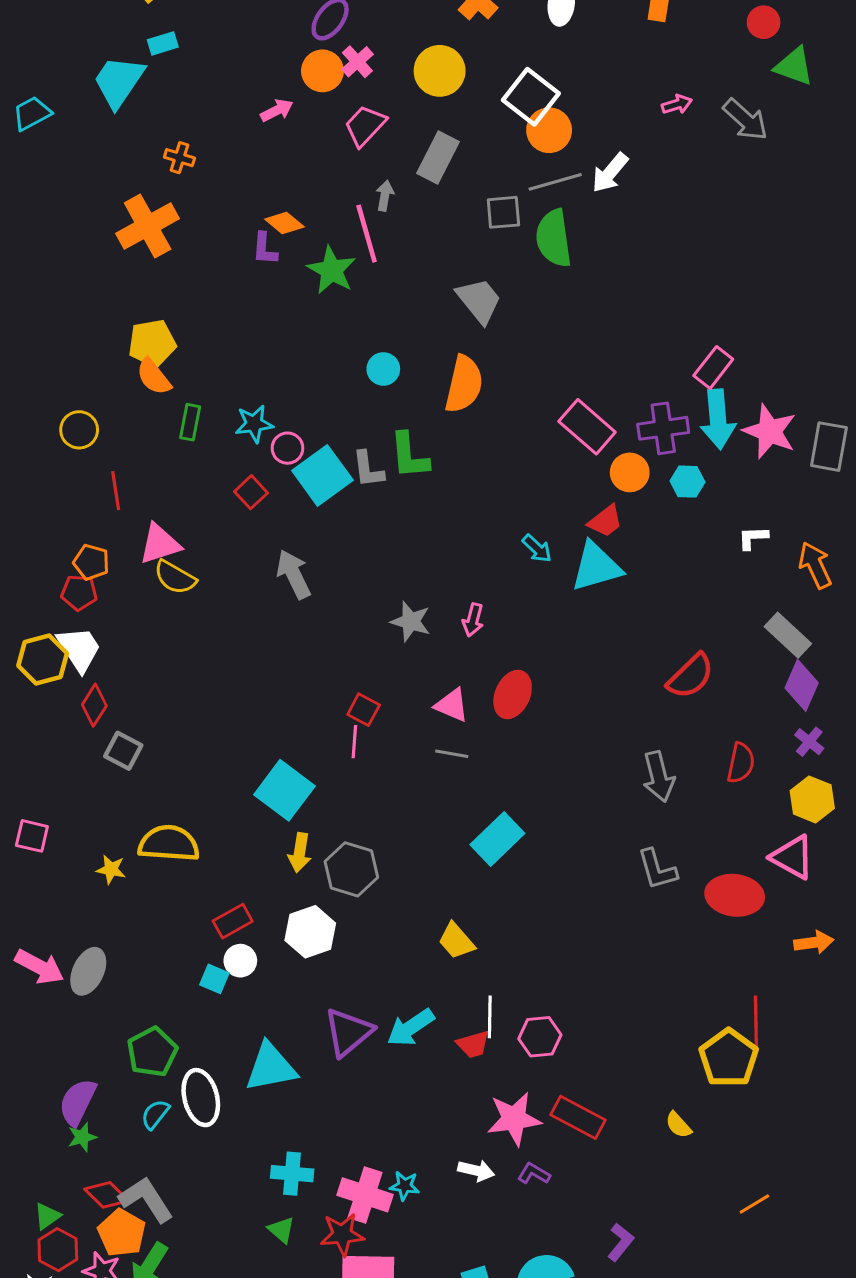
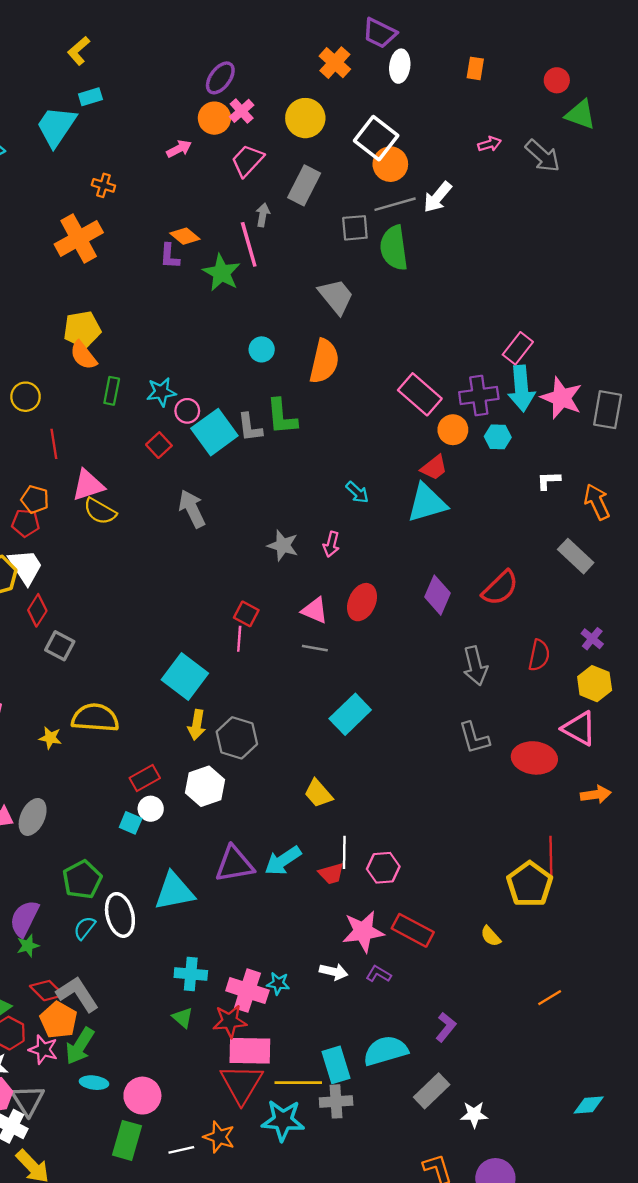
cyan arrow: (537, 548) -> (357, 492), moved
purple diamond: (802, 685) -> (438, 595), moved
purple triangle: (348, 1032) -> (234, 864), turned 30

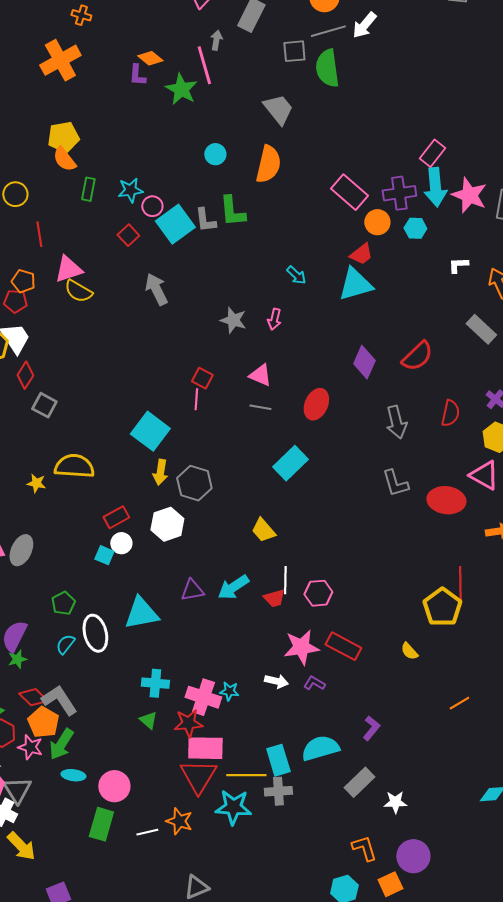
red ellipse: (362, 602) -> (316, 404), moved
purple triangle: (234, 864) -> (192, 590), size x0.7
green pentagon: (82, 880) -> (63, 603), size x0.7

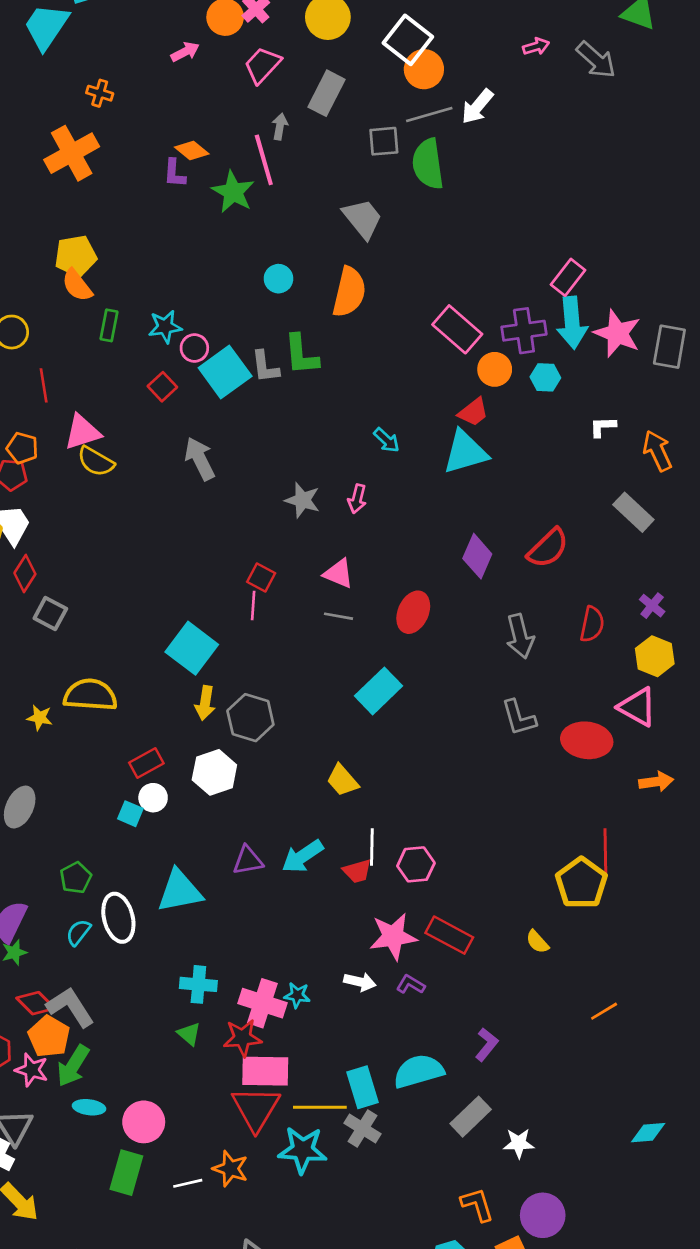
gray cross: (278, 791) -> (363, 1129), turned 36

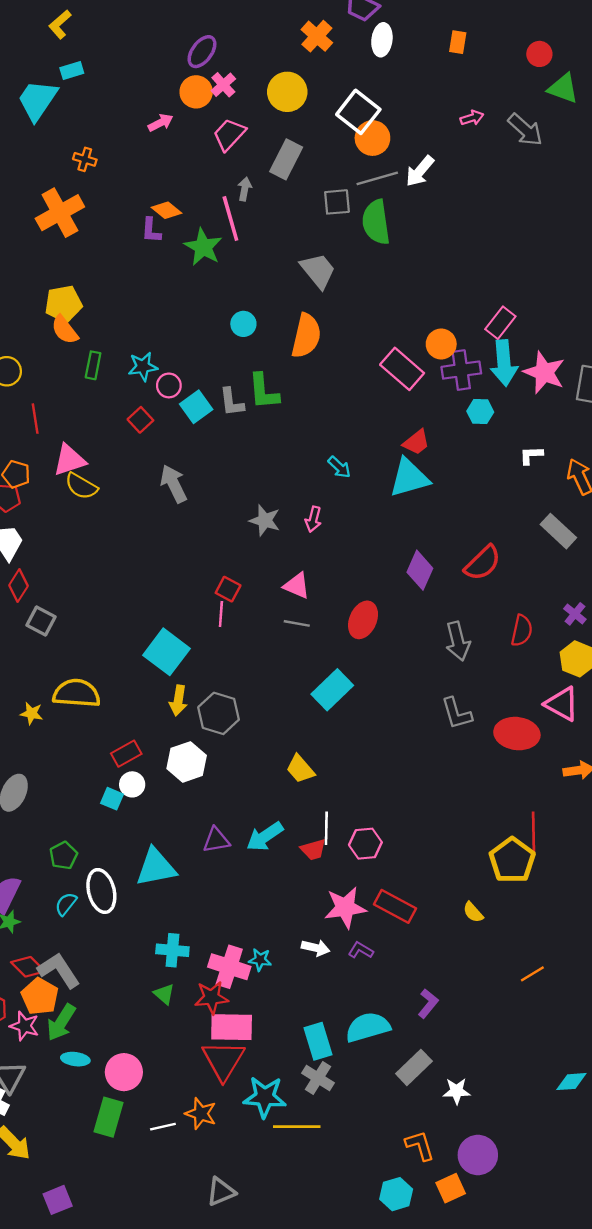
orange circle: (495, 369) -> (441, 344), moved
cyan square: (225, 372) -> (196, 407), size x0.7
yellow line: (320, 1107) -> (297, 1127), moved

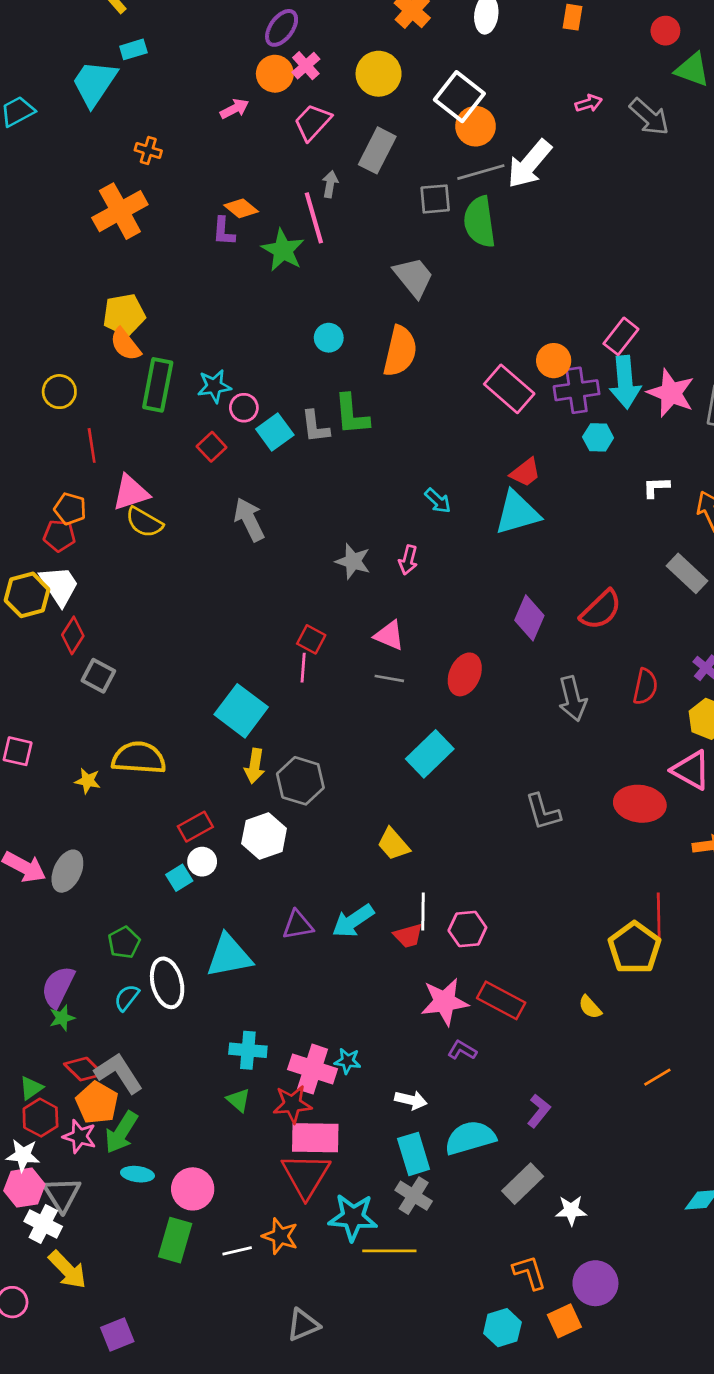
white arrow: (420, 171) -> (529, 164), size x1.4
green rectangle: (93, 365) -> (158, 385), size x1.6
gray L-shape: (457, 713) -> (543, 812), moved
cyan square: (112, 799) -> (179, 878), turned 35
white arrow: (316, 948) -> (411, 1100), moved

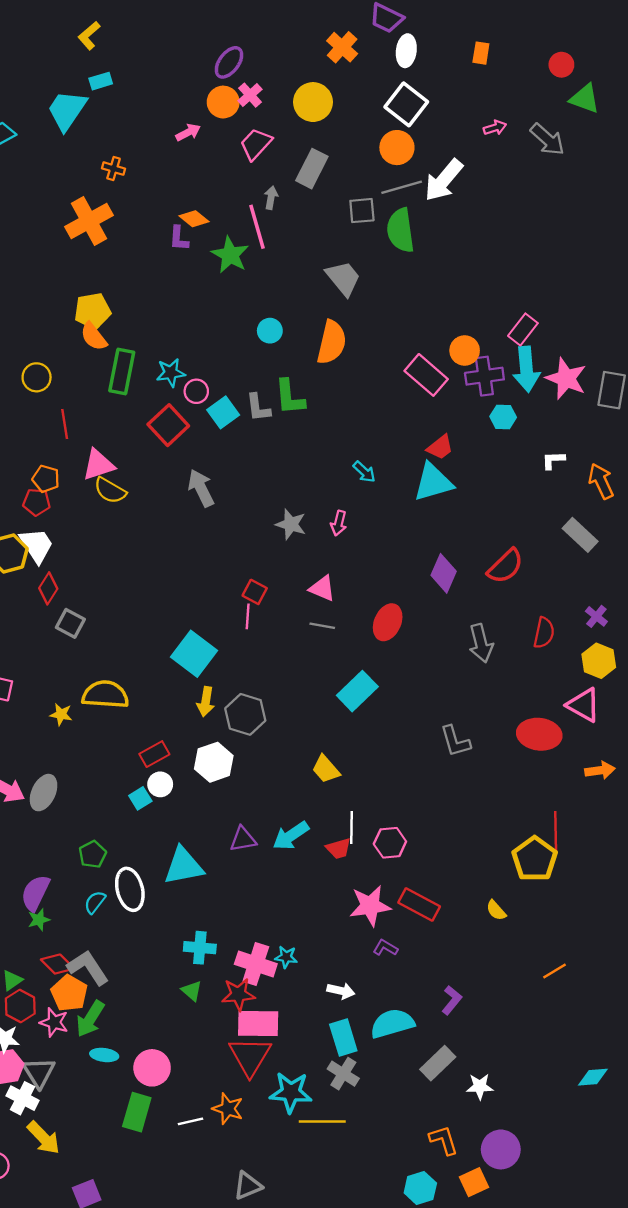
white square: (459, 97) -> (406, 104), moved
red square: (212, 447) -> (168, 425), size x1.6

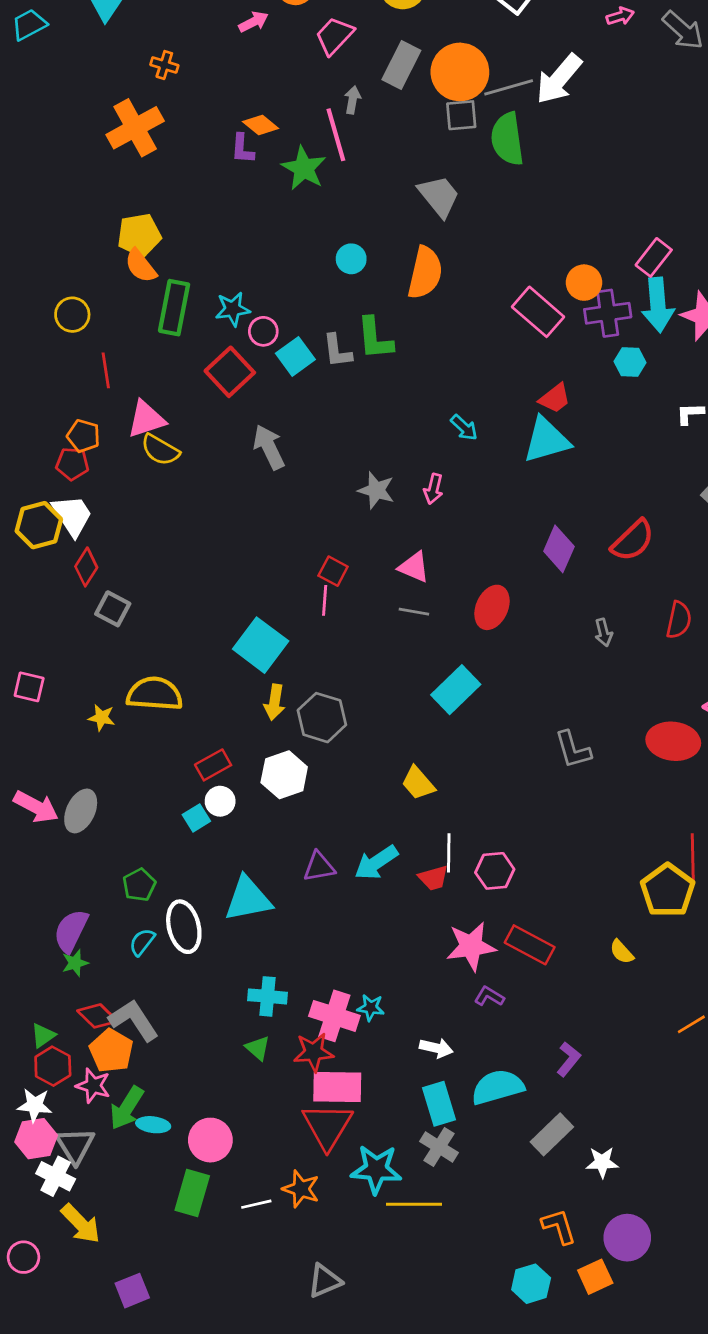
orange circle: (397, 148) -> (460, 72), moved, size x1.4
gray arrow: (481, 643) -> (604, 633), size x0.6
green arrow: (90, 1019) -> (127, 1108), moved

